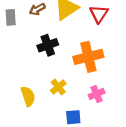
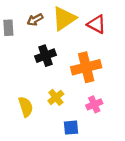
red triangle: (99, 14) -> (97, 24), turned -36

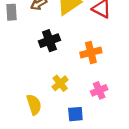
orange cross: (86, 67) -> (91, 52), size x0.7
yellow semicircle: (26, 107) -> (34, 105), moved

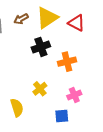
black cross: (49, 41) -> (41, 47), moved
blue square: (75, 114) -> (62, 116), moved

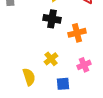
black cross: (41, 47) -> (52, 19), turned 30
blue square: (62, 116) -> (63, 84), moved

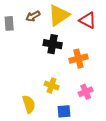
yellow cross: (51, 59) -> (52, 85), turned -32

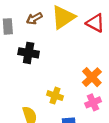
black cross: (53, 44) -> (29, 53), moved
orange cross: (78, 59) -> (92, 77), moved, turned -30

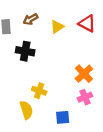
yellow triangle: (63, 17) -> (57, 27), moved, size x0.6
yellow cross: (55, 96) -> (39, 91), moved

